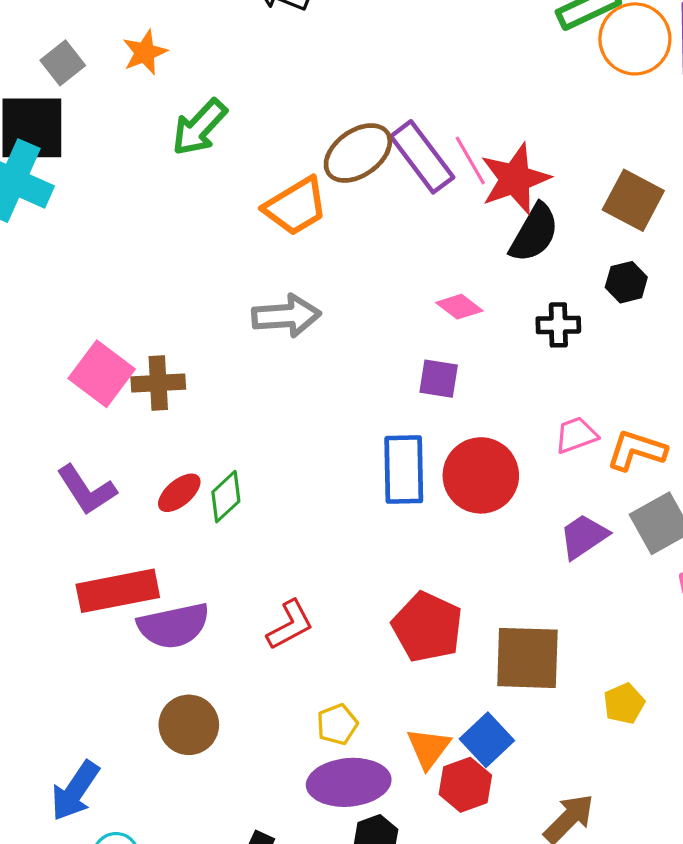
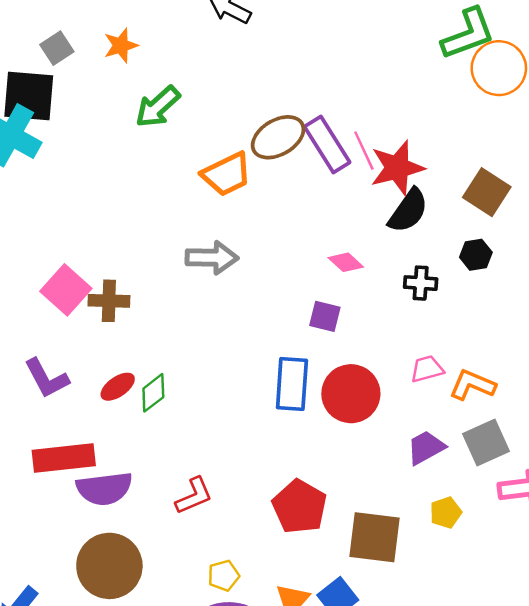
yellow pentagon: (624, 704) -> (446, 513), moved
brown circle: (189, 725) -> (109, 566), size x1.4

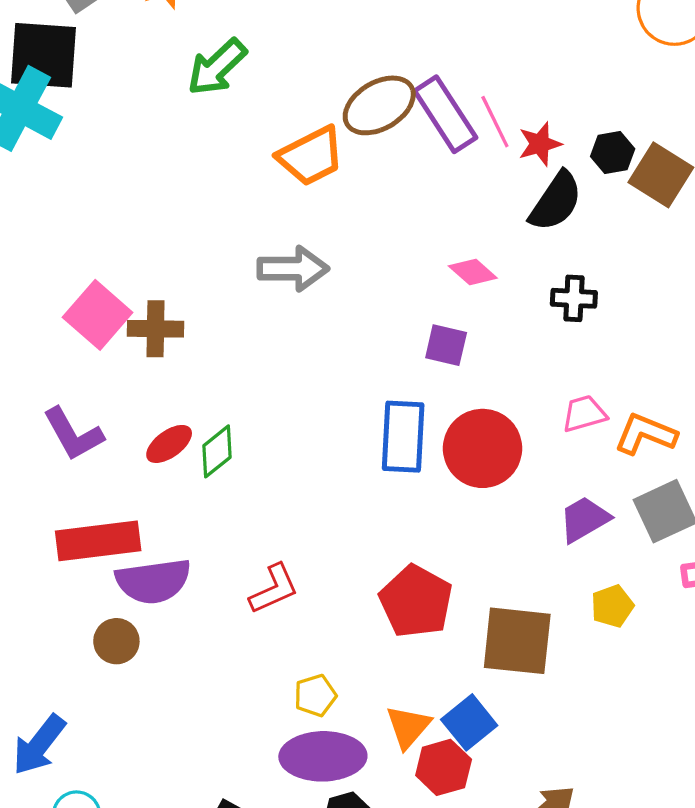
red star: (397, 168) -> (540, 144), size x0.6
black hexagon: (476, 255) -> (613, 153), moved
brown circle: (109, 566) -> (116, 641), moved, size x0.5

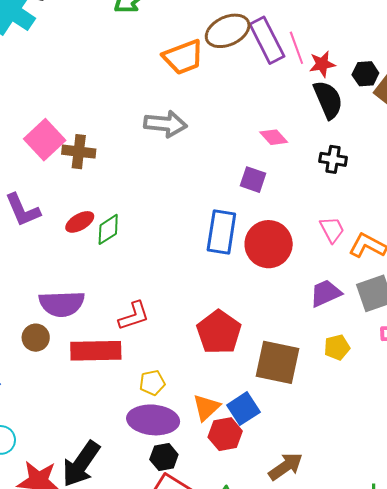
black semicircle: (556, 201) -> (328, 100), turned -63
pink trapezoid: (584, 414) -> (332, 230), turned 72
red rectangle: (98, 541) -> (96, 351), moved

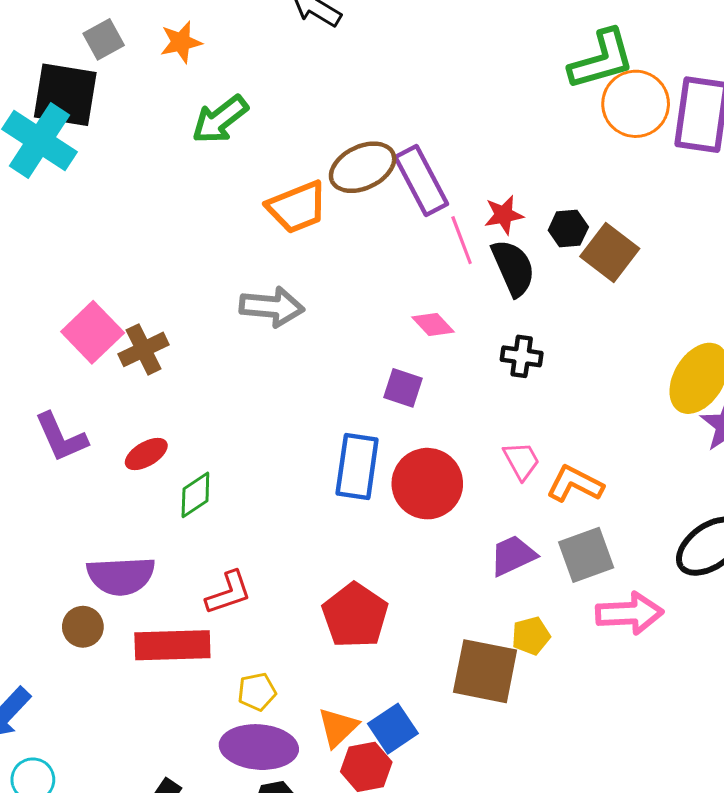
pink line: (296, 48) -> (462, 240), moved
brown cross: (79, 152) -> (143, 349), turned -32
green diamond: (108, 229) -> (195, 495), moved
brown square: (277, 362) -> (485, 671), moved

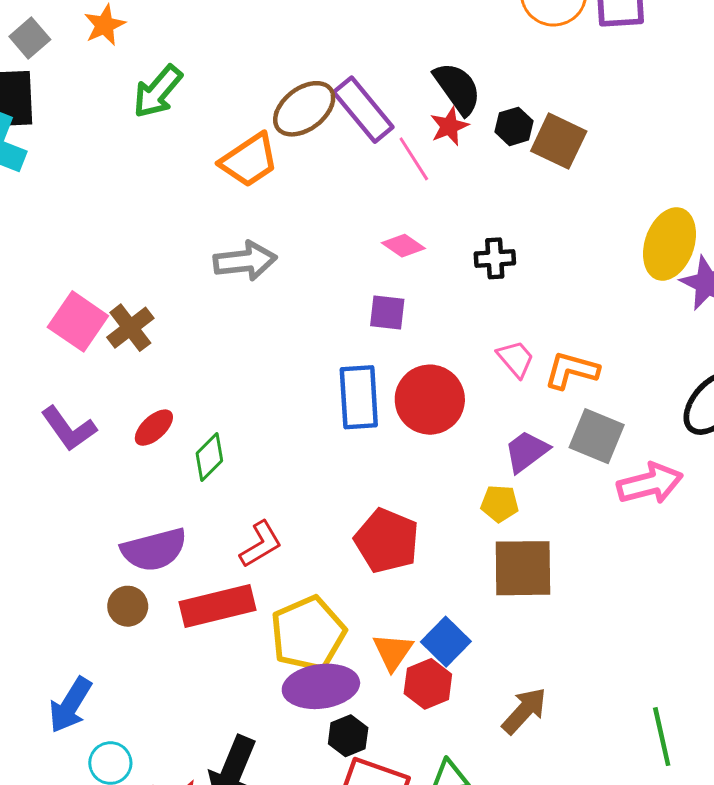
black semicircle: (513, 268) -> (457, 88), moved
gray square: (586, 555) -> (597, 436), turned -36
yellow pentagon: (531, 636) -> (500, 504), moved, turned 30
yellow pentagon: (257, 692) -> (308, 634), size x2.0

